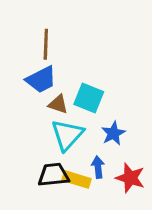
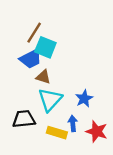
brown line: (46, 44) -> (34, 33), turned 30
cyan square: (89, 98) -> (45, 47), moved
black trapezoid: (53, 175) -> (24, 119), moved

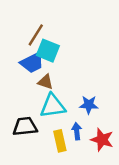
blue star: (84, 99) -> (89, 105), turned 30
cyan triangle: (50, 100) -> (53, 106), turned 40
yellow rectangle: (57, 133) -> (60, 141), turned 60

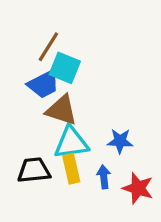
brown triangle: (45, 82) -> (61, 110), size x1.5
yellow rectangle: (60, 141) -> (71, 169), moved

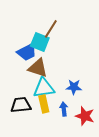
brown line: (48, 47) -> (51, 29), moved

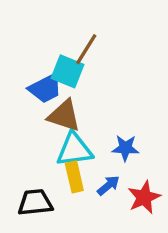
black trapezoid: (21, 105) -> (35, 202), moved
blue arrow: (64, 109) -> (108, 185), turned 56
red star: (85, 116) -> (144, 197), turned 30

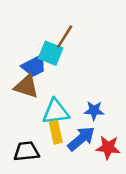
brown triangle: (64, 116) -> (26, 86), moved
blue arrow: (108, 185) -> (81, 139), size x1.6
red star: (144, 197) -> (108, 148), turned 30

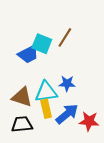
brown line: (65, 37) -> (65, 37), moved
brown triangle: (26, 86) -> (22, 97), moved
blue star: (94, 111) -> (67, 84), moved

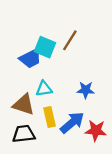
blue star: (67, 84) -> (86, 90), moved
cyan triangle: (46, 92) -> (44, 89), moved, size x0.7

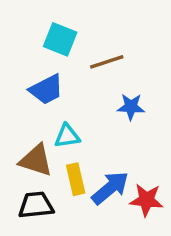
brown line: (70, 40) -> (107, 62), turned 40
cyan square: (45, 47) -> (60, 39), moved
blue star: (86, 90) -> (131, 107), moved

